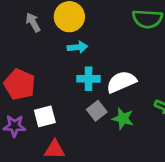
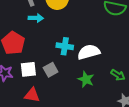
cyan arrow: (77, 47) -> (36, 18), moved
gray square: (97, 111) -> (51, 70), moved

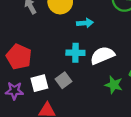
cyan arrow: (36, 18) -> (85, 23), moved
green star: (86, 79) -> (114, 85), moved

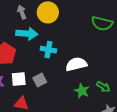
cyan arrow: (85, 23) -> (27, 34), moved, size x1.5
cyan cross: (75, 53) -> (48, 50), moved

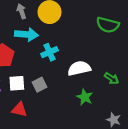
cyan cross: (48, 50) -> (49, 52), turned -35
green arrow: (103, 87) -> (112, 78), moved

